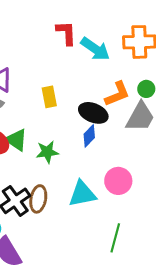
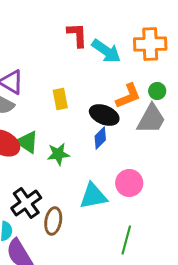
brown ellipse: (38, 199) -> (53, 221), moved

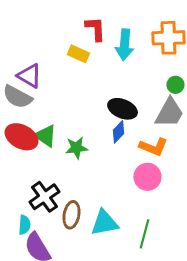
cyan arrow: (106, 51) -> (124, 45), turned 60
orange L-shape: (128, 96) -> (153, 147), moved, turned 44
yellow rectangle: (60, 99) -> (78, 54), moved, turned -55
cyan triangle: (93, 196) -> (104, 223), moved

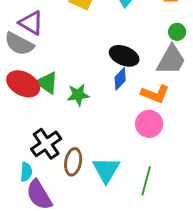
cyan triangle: (104, 223) -> (106, 170), turned -48

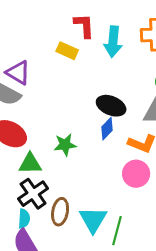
green triangle: (47, 83) -> (30, 164), moved, turned -35
cyan semicircle: (26, 172) -> (24, 219), moved
green line: (146, 181) -> (117, 231), moved

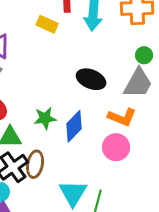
blue diamond: (107, 129) -> (74, 126), moved, size x1.4
brown ellipse: (60, 212) -> (35, 164), moved

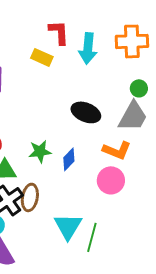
blue diamond: (74, 126) -> (69, 159), size x0.7

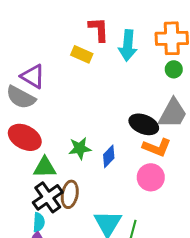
green circle: (139, 88) -> (174, 69), moved
black ellipse: (86, 112) -> (144, 124), moved

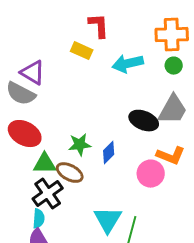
cyan arrow: (128, 45) -> (128, 64), moved, turned 72
orange L-shape: (157, 147) -> (171, 156), moved
brown ellipse: (70, 194) -> (70, 173), moved, turned -72

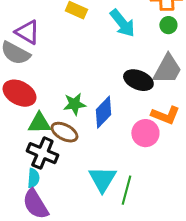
cyan arrow: (128, 64) -> (122, 23), turned -116
blue diamond: (109, 153) -> (103, 112), size x1.4
black cross: (48, 194) -> (42, 153), turned -32

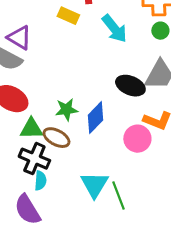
cyan semicircle: (33, 178) -> (40, 181), moved
green line: (126, 190) -> (118, 196), turned -36

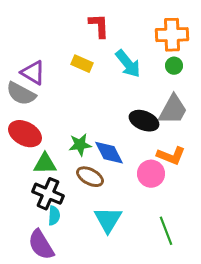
yellow rectangle: (68, 16) -> (82, 64), moved
blue diamond: (95, 118) -> (109, 153), turned -72
brown ellipse: (56, 138) -> (90, 177), moved
green line: (118, 196) -> (166, 231), moved

